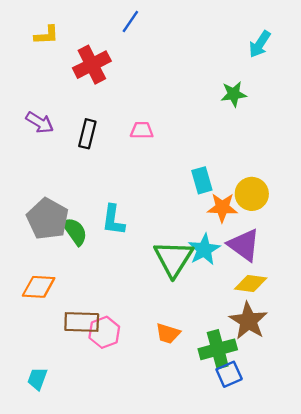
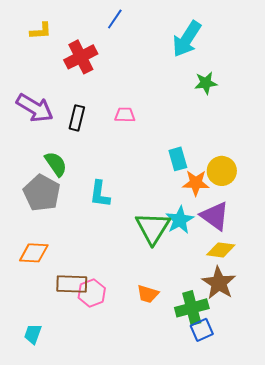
cyan arrow: (260, 44) -> (187, 39), moved, size x1.5
purple arrow: (40, 122) -> (35, 108), size x1.5
green semicircle: (75, 231) -> (56, 164), moved

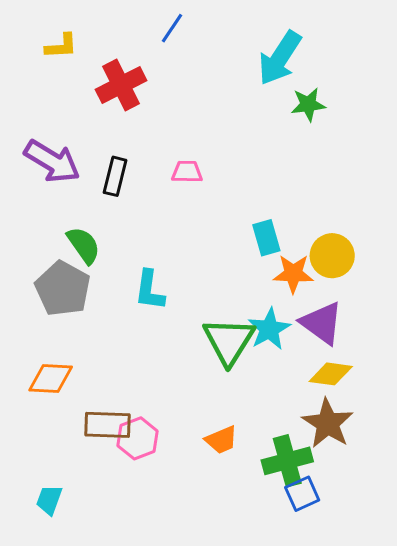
green star: (206, 83) -> (308, 104), moved
orange trapezoid: (148, 294) -> (221, 440), turned -40

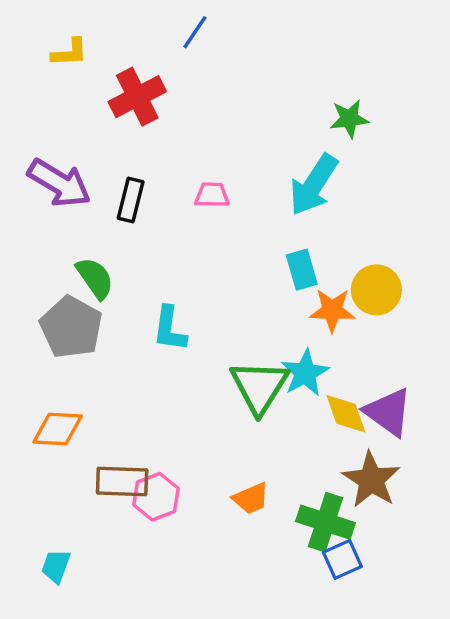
cyan arrow: (280, 58) -> (314, 185), moved
purple triangle: (322, 323) -> (388, 412), moved
yellow diamond: (331, 374) -> (346, 414), moved, turned 63
green cross: (287, 461) -> (325, 522), turned 33

